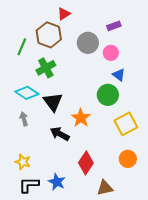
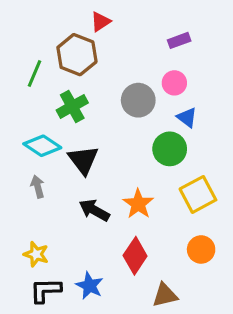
gray circle: (88, 43) -> (138, 100), moved
orange star: (81, 118) -> (138, 204), moved

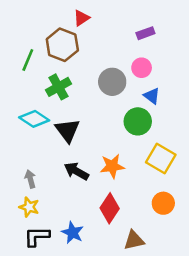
gray arrow: (38, 187) -> (30, 179), moved
yellow square: (198, 194) -> (161, 158), turned -32
orange star: (138, 204) -> (112, 166), turned 30

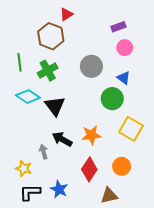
green line: (28, 60) -> (20, 62), moved, turned -30
pink circle: (142, 68) -> (125, 48), moved
gray arrow: (30, 179) -> (43, 152), moved
orange circle: (163, 203) -> (122, 166), moved

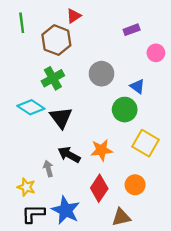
pink circle: (125, 48) -> (156, 53), moved
green line: (20, 62) -> (22, 23), moved
blue star: (59, 189) -> (66, 210), size x1.4

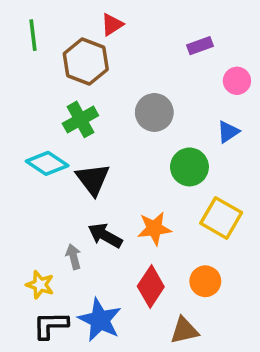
blue triangle: (137, 86) -> (228, 132), moved, turned 49

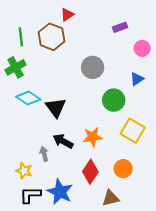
green line: (33, 35) -> (21, 37), moved
green cross: (80, 119) -> (16, 67), moved

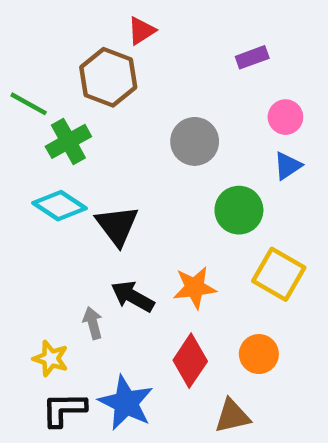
green line: (21, 37) -> (29, 104), moved, turned -54
pink circle: (142, 48) -> (285, 117), moved
green cross: (16, 67) -> (68, 141), moved

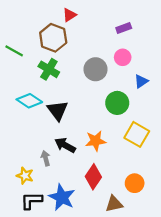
pink circle: (285, 117) -> (123, 57), moved
green cross: (68, 141) -> (49, 69), moved, turned -30
orange circle: (259, 354) -> (135, 183), moved

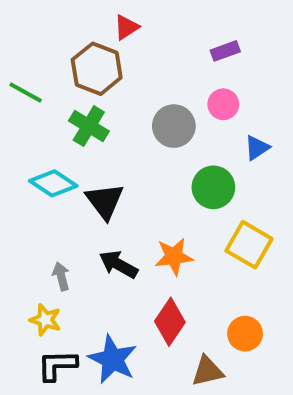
gray arrow: (46, 158) -> (61, 276), moved

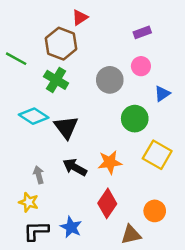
blue star: (113, 359) -> (71, 227), size x0.7

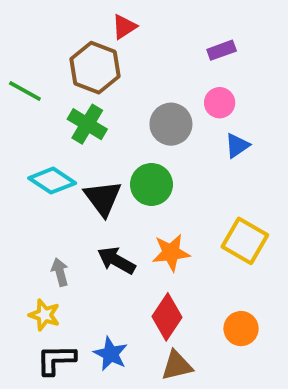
blue triangle: (162, 94) -> (237, 146), moved
green circle: (135, 119) -> (151, 184), moved
brown triangle: (131, 235) -> (177, 366), moved

